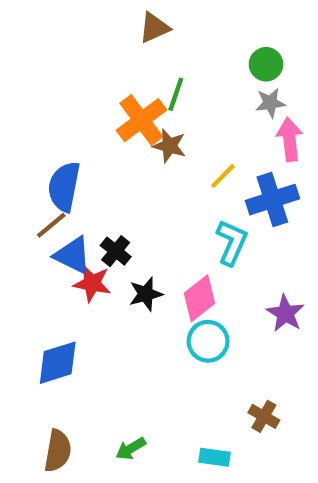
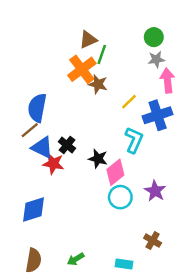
brown triangle: (154, 28) -> (88, 40), moved
black star: (146, 294) -> (98, 159), moved, turned 30
purple star: (285, 313) -> (155, 191), moved

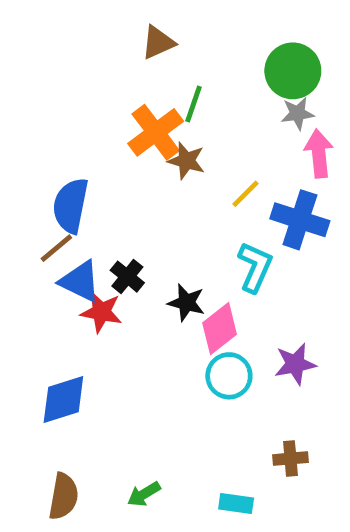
green circle: (154, 37) -> (293, 71), size x1.5
brown triangle: (88, 40) -> (158, 42), moved
blue cross: (158, 115) -> (300, 220), turned 36
purple star: (155, 191) -> (295, 364), turned 30
brown cross: (153, 241) -> (290, 459), turned -35

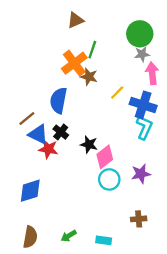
blue semicircle: (71, 206) -> (58, 100), moved
cyan L-shape: (255, 267) -> (144, 128), moved
cyan rectangle: (236, 503) -> (104, 240), moved

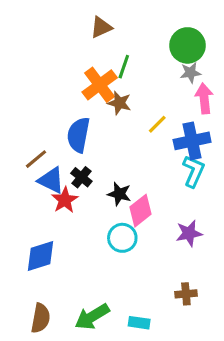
blue cross: (143, 105) -> (192, 141), turned -30
red star: (48, 149) -> (65, 200), turned 30
cyan circle: (109, 179) -> (122, 238), moved
green arrow: (69, 236) -> (92, 317), size x1.6

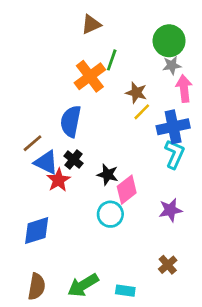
brown star: (119, 103) -> (136, 93), moved
brown cross: (186, 294) -> (168, 265), turned -36

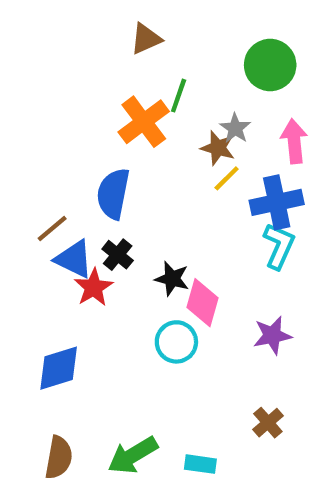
gray star: (172, 65) -> (235, 128), moved, turned -30
pink diamond: (127, 190) -> (203, 303), turned -36

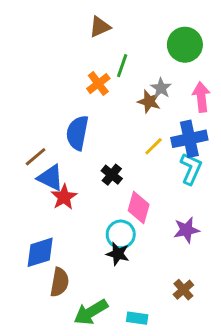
orange cross: (144, 122) -> (98, 84), size x0.7
yellow line: (227, 178) -> (154, 146), moved
black cross: (118, 255) -> (112, 175), moved
black star: (172, 279) -> (118, 254), moved
brown semicircle: (59, 457) -> (59, 282), moved

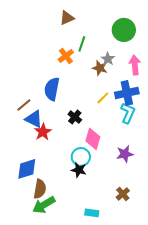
green arrow: (91, 312) -> (44, 205), moved

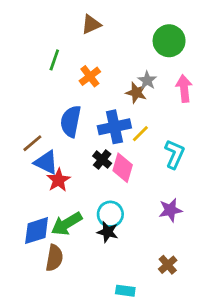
green line: (82, 44) -> (54, 60), moved
blue cross: (127, 93) -> (114, 127), moved
pink diamond: (93, 139) -> (123, 168), moved
green arrow: (44, 205) -> (67, 224), moved

